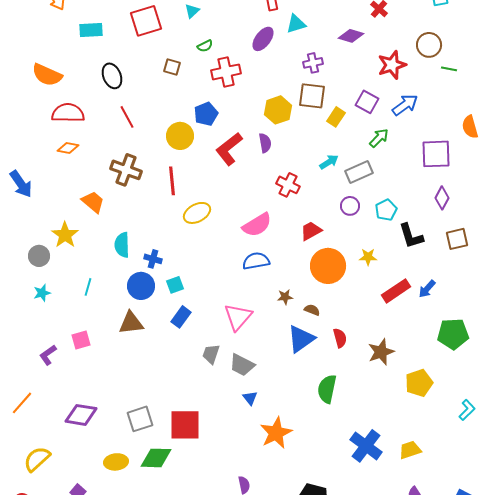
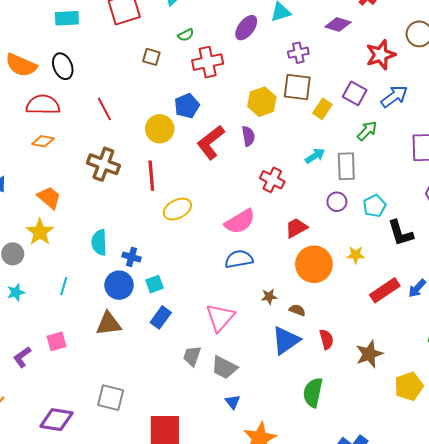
black ellipse: (112, 76) -> (63, 66), moved
gray rectangle: (359, 172) -> (346, 166), turned -68
orange trapezoid: (93, 202) -> (49, 198), moved
gray square: (140, 419) -> (111, 398), moved, turned 32

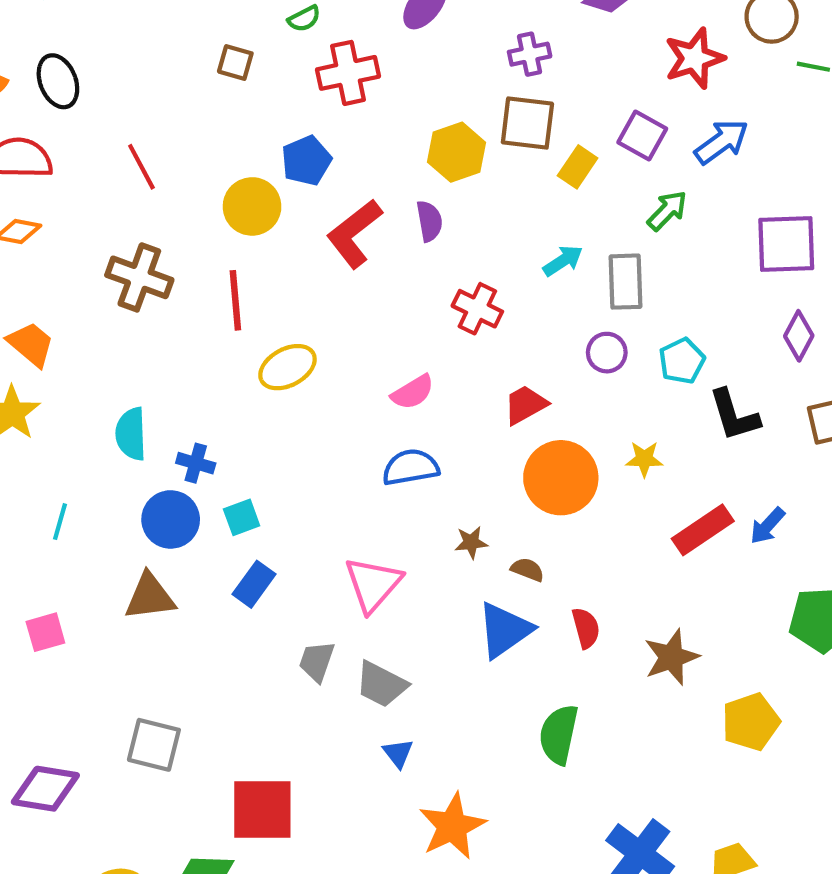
pink semicircle: (240, 222) -> (413, 392), size x0.7

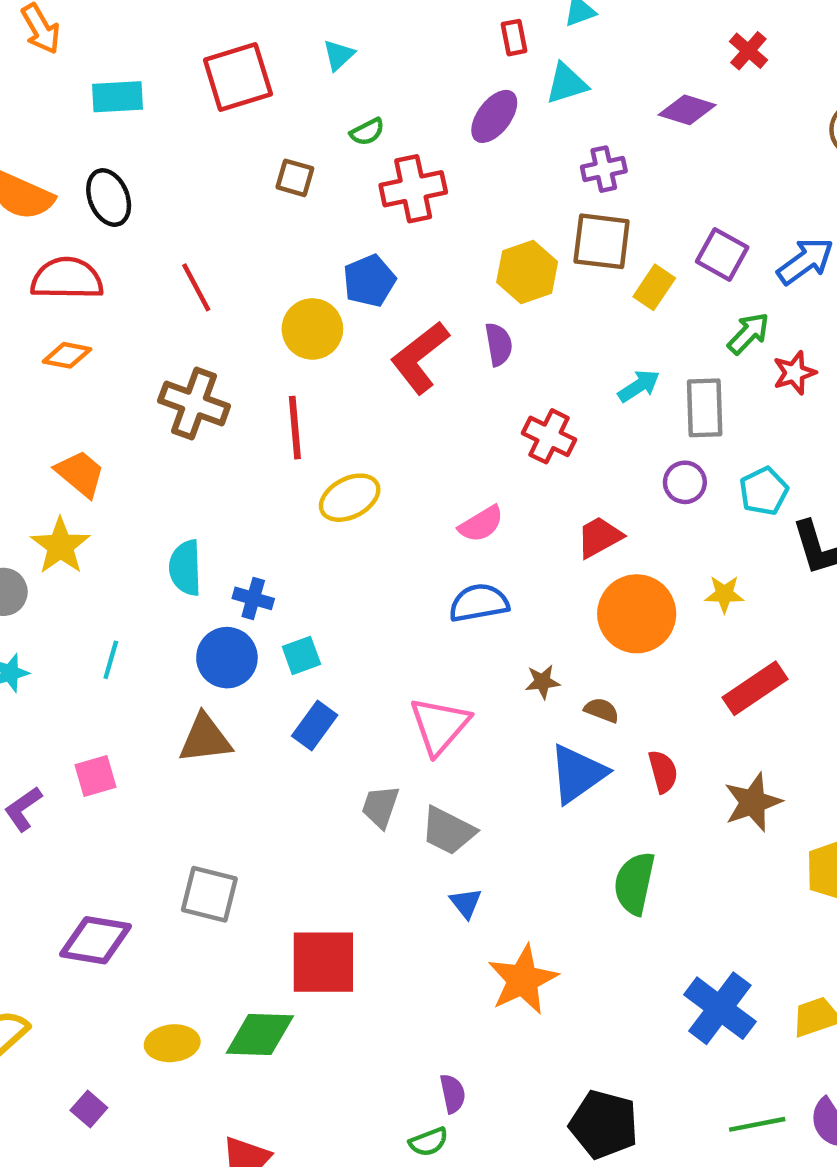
red star: (694, 58) -> (794, 373), moved, size x0.7
red rectangle: (703, 530) -> (755, 688), moved

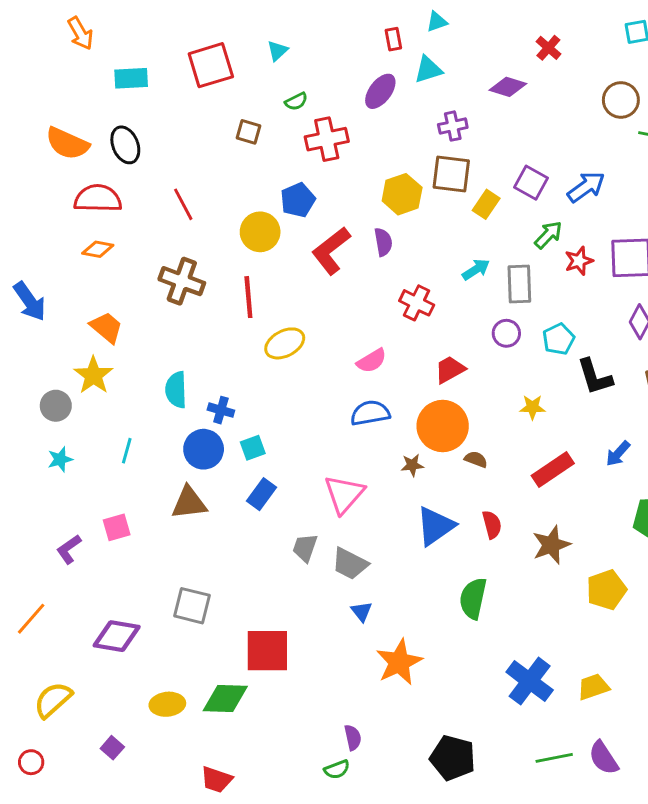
orange circle: (637, 614) -> (443, 426), moved
brown semicircle: (602, 710) -> (476, 459), moved

